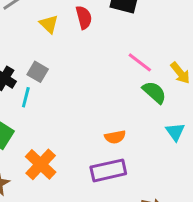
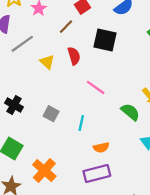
pink line: (140, 62) -> (96, 87), moved
gray square: (38, 72) -> (51, 114), moved
cyan line: (26, 97) -> (81, 123), moved

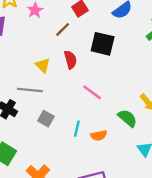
gray line: (22, 44) -> (30, 90), moved, turned 40
orange semicircle: (101, 147) -> (99, 135), moved

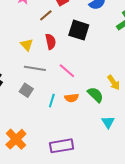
gray line: (30, 90) -> (35, 68), moved
orange semicircle: (99, 135) -> (72, 98), moved

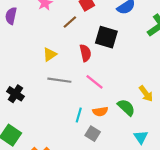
red semicircle: (51, 42) -> (85, 53), moved
yellow triangle: (27, 45) -> (50, 54), turned 40
gray square: (26, 90) -> (93, 134), moved

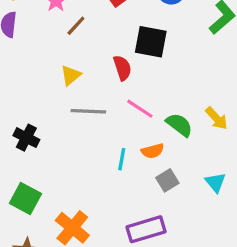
brown line: (70, 22) -> (76, 26), moved
green semicircle: (126, 107) -> (179, 125), moved
gray square: (93, 134) -> (167, 180), moved, turned 32

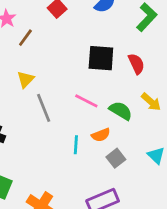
black square: (151, 42) -> (101, 58), moved
red semicircle: (122, 68) -> (136, 64), moved
gray line: (88, 111) -> (44, 108), turned 72

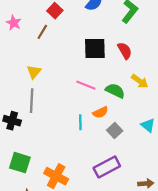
brown line: (25, 38) -> (42, 32), moved
gray line: (44, 108) -> (32, 101), moved, turned 30

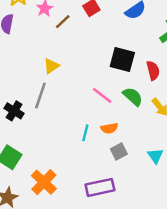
brown line: (42, 32) -> (63, 22), moved
green semicircle: (115, 91) -> (133, 96), moved

